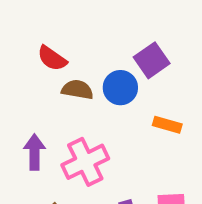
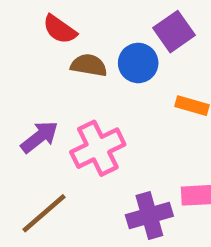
purple arrow: (34, 152) -> (40, 137), turned 52

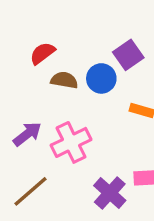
red semicircle: (60, 29) -> (42, 53), turned 108
purple cross: (149, 215) -> (110, 193), turned -32

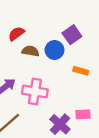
pink cross: (71, 142) -> (35, 91), turned 35

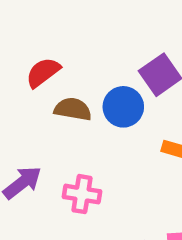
pink cross: (35, 91) -> (82, 194), size x0.7

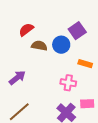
pink cross: (82, 194) -> (68, 83), moved

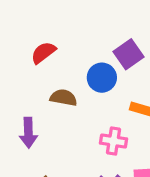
brown semicircle: (39, 46) -> (63, 98), moved
purple arrow: (17, 78) -> (28, 133), turned 126

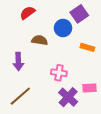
pink cross: (114, 141) -> (59, 73), moved

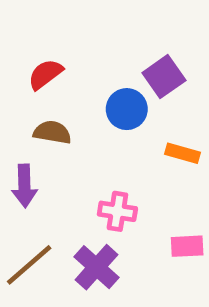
brown semicircle: (40, 40) -> (52, 132), moved
purple cross: (68, 97) -> (97, 267), moved

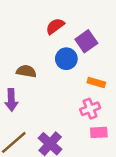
red semicircle: (45, 74) -> (55, 26), moved
pink cross: (117, 211) -> (90, 109), moved, turned -30

